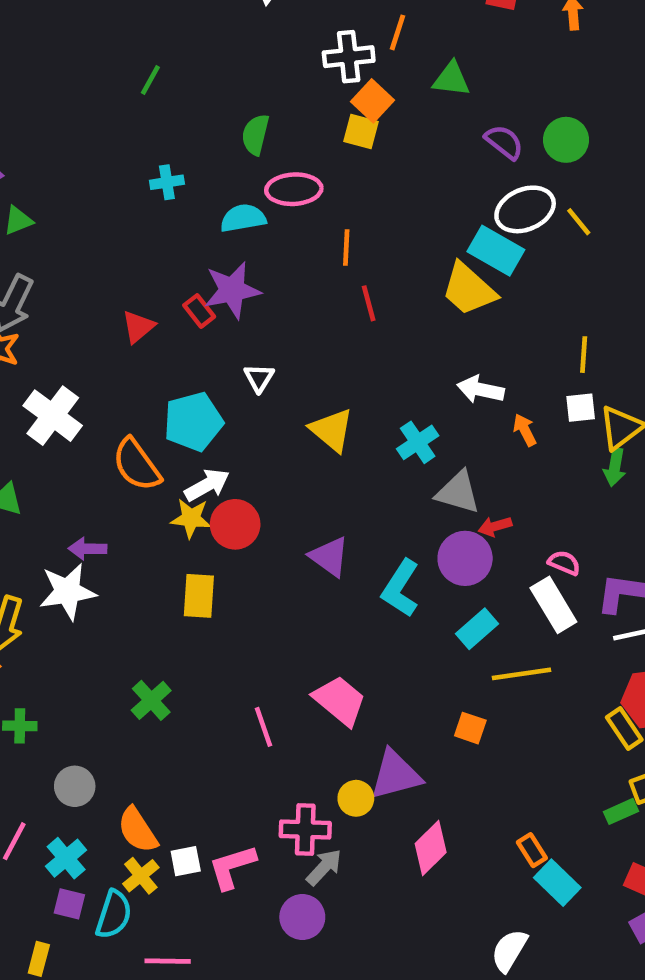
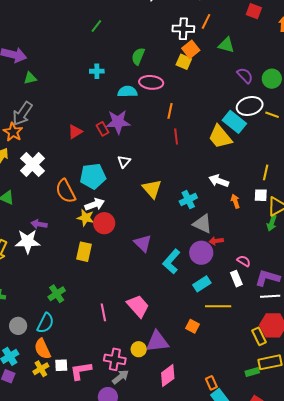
yellow line: (579, 222) -> (272, 115), turned -40
white rectangle: (553, 605) -> (236, 279), size x0.7
cyan semicircle: (114, 914) -> (45, 323), moved

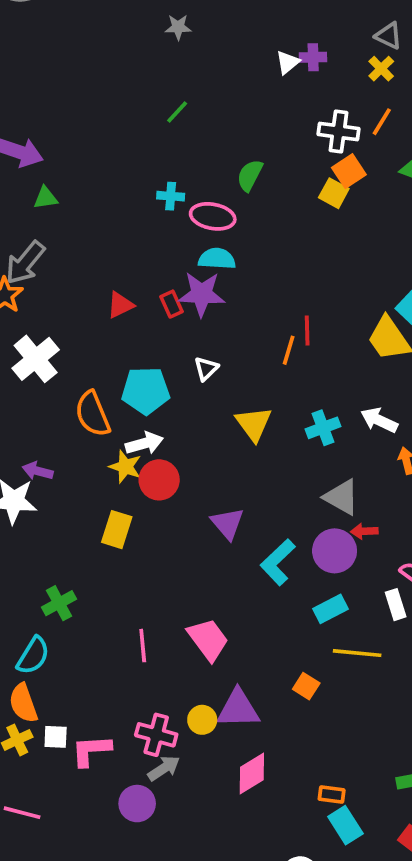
pink ellipse: (151, 82) -> (213, 216), moved
cyan semicircle: (127, 92) -> (217, 259), moved
orange line: (170, 111) -> (289, 350), moved
cyan cross: (188, 200) -> (323, 428), moved
orange rectangle: (211, 383) -> (332, 794), turned -64

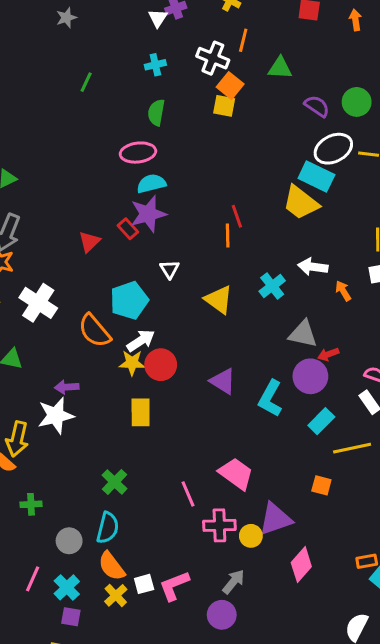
white cross: (338, 131) -> (213, 58), turned 32
cyan cross: (171, 196) -> (155, 65), moved
pink cross: (156, 735) -> (219, 525), moved

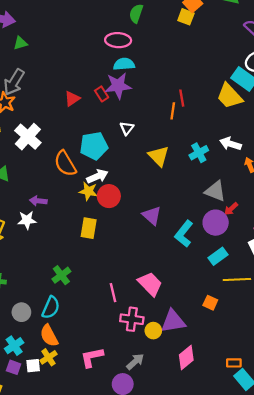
red arrow: (328, 354) -> (231, 209), turned -32
white star: (56, 416) -> (27, 220), size x0.7
white square: (144, 584) -> (33, 366), moved

